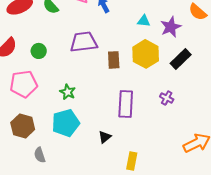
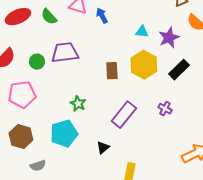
purple trapezoid: (84, 42) -> (65, 53), moved
green star: (68, 92) -> (78, 104), moved
purple rectangle: (126, 104) -> (124, 115), turned 36
gray semicircle: (40, 155) -> (38, 166), turned -91

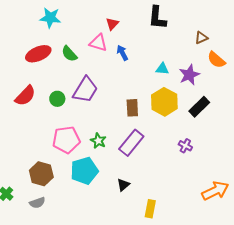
purple trapezoid: (65, 53) -> (85, 90), turned 128
pink pentagon: (22, 95) -> (66, 140), moved
purple rectangle: (124, 115) -> (131, 143), moved
gray semicircle: (38, 166) -> (37, 203), moved

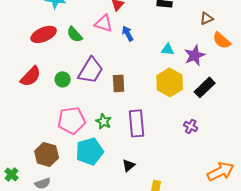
brown rectangle: (132, 108) -> (119, 83), moved
purple rectangle: (131, 143) -> (137, 123), turned -44

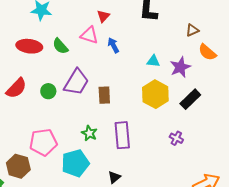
red ellipse: (44, 34) -> (29, 46), turned 30
pink pentagon: (72, 120) -> (43, 142), moved
brown hexagon: (47, 154) -> (18, 166), moved

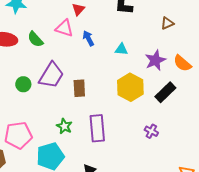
orange semicircle: (207, 52) -> (182, 63), moved
cyan triangle: (153, 61) -> (121, 49), moved

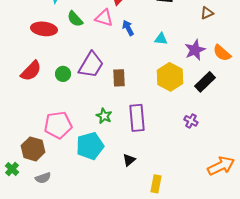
green semicircle: (35, 39) -> (75, 19), moved

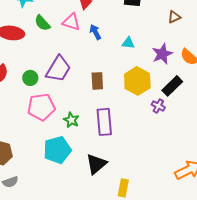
brown rectangle: (119, 78) -> (97, 81), moved
purple cross: (191, 121) -> (158, 106), moved
pink pentagon: (58, 125) -> (41, 107), moved
black triangle: (129, 160) -> (96, 164), size x1.6

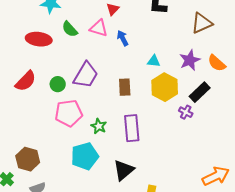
brown triangle: (174, 17) -> (202, 23), size x1.6
cyan triangle: (128, 43) -> (154, 61), moved

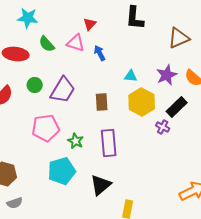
green circle: (58, 84) -> (35, 85), moved

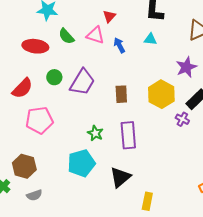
cyan triangle: (131, 76) -> (150, 39), moved
pink pentagon: (46, 128) -> (39, 120), moved

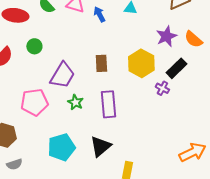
purple trapezoid: (82, 82) -> (62, 75), moved
pink pentagon: (39, 120) -> (34, 102), moved
cyan pentagon: (81, 163) -> (61, 147), moved

